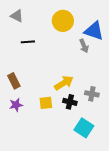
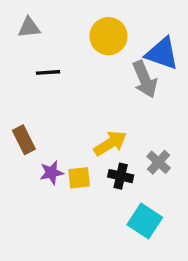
gray triangle: (17, 16) -> (29, 28), turned -32
gray arrow: (84, 46) -> (145, 79), size x1.5
gray cross: (92, 94) -> (159, 162), turned 32
purple star: (16, 105) -> (51, 173), moved

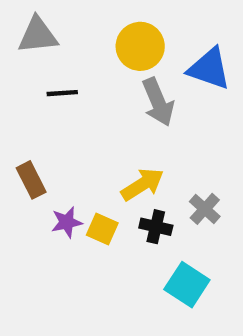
gray triangle: (29, 28) -> (38, 35), size x1.4
gray arrow: (145, 79) -> (158, 102), moved
yellow square: (79, 178) -> (102, 229), turned 30

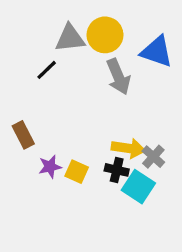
gray triangle: (38, 35) -> (70, 38), moved
black line: (62, 93) -> (47, 70), turned -40
yellow arrow: (142, 184) -> (128, 148), moved, turned 40
cyan square: (187, 285) -> (138, 187), moved

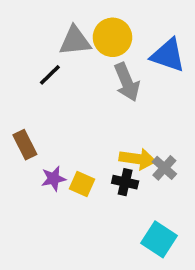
cyan square: (138, 187) -> (159, 239), moved

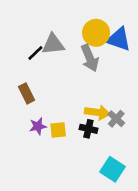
yellow circle: (113, 37) -> (96, 33), moved
gray triangle: (75, 41) -> (53, 44), moved
brown rectangle: (25, 145) -> (27, 93), moved
yellow square: (82, 184) -> (58, 130), turned -30

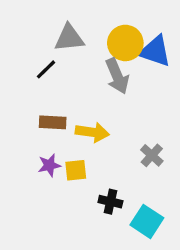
gray triangle: (53, 44) -> (69, 38), moved
brown rectangle: (27, 93) -> (53, 122), moved, turned -60
yellow arrow: (97, 112) -> (92, 132), moved
black cross: (88, 129) -> (110, 202), moved

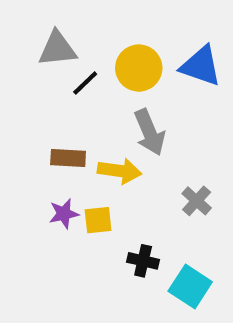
gray triangle: (69, 38) -> (57, 49), moved
yellow circle: (125, 43) -> (139, 68), moved
black line: (46, 69) -> (85, 83), moved
gray arrow: (117, 76) -> (149, 132), moved

